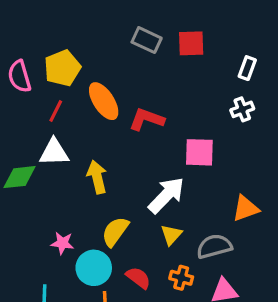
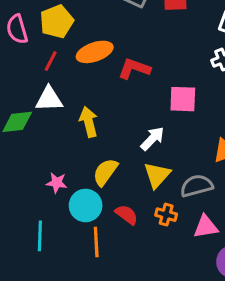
orange ellipse: (104, 101) -> (95, 52), turned -76
white arrow: (166, 195) -> (152, 139), size x0.7
yellow triangle: (171, 235) -> (157, 175), size x1.4

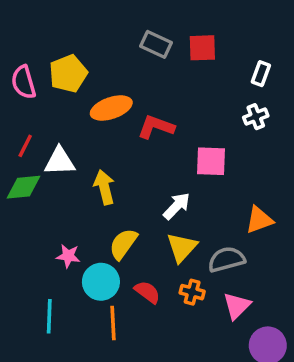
red line: (51, 61) -> (25, 146), moved
pink triangle: (206, 227) -> (237, 306), turned -36

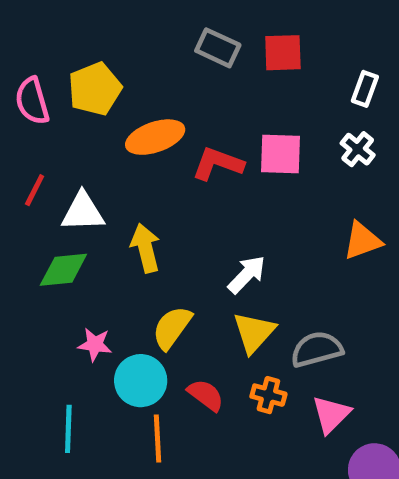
white cross: (256, 117) -> (358, 149), turned -30
pink square: (211, 161) -> (280, 154), moved
green diamond: (24, 187) -> (63, 270), moved
orange triangle: (259, 220) -> (362, 241), moved

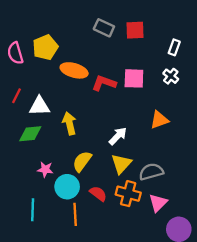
orange ellipse: (155, 137) -> (74, 70), turned 35
orange triangle: (362, 241) -> (159, 120), moved
orange cross: (268, 395) -> (128, 194), size x1.5

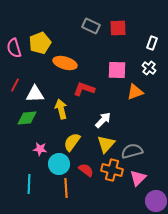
red L-shape: (104, 83) -> (84, 89), moved
orange triangle: (159, 120) -> (135, 92), moved

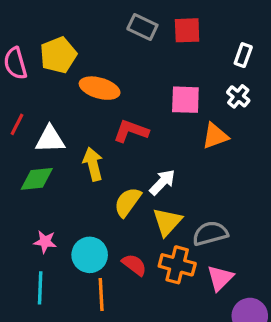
yellow semicircle: (72, 142) -> (128, 202), moved
pink star: (40, 149) -> (45, 242), moved

